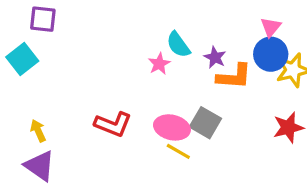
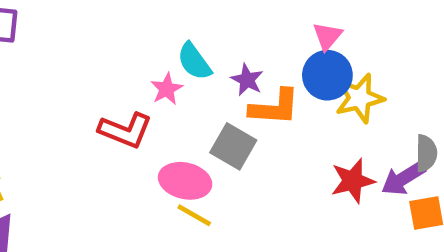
gray square: (205, 123) -> (233, 146), moved
red L-shape: (113, 124) -> (125, 130), moved

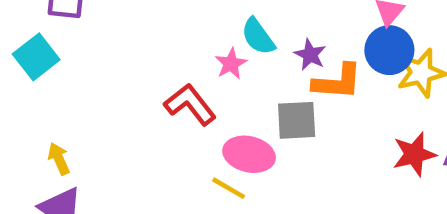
red L-shape: (125, 130) -> (190, 104), turned -150
gray square: (233, 146) -> (297, 120), turned -33
yellow line: (194, 215) -> (229, 188), moved

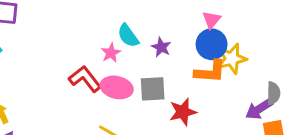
orange L-shape: (337, 82) -> (210, 72), moved
pink ellipse: (249, 154) -> (117, 87), moved
red star: (414, 154) -> (183, 112), moved

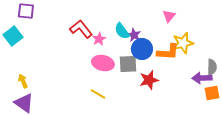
cyan semicircle: (128, 36) -> (122, 31), moved
blue circle: (212, 44) -> (142, 49), moved
red L-shape: (85, 79) -> (81, 29), moved
purple arrow: (259, 109) -> (202, 78), turned 30

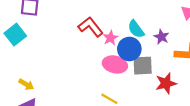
purple star: (134, 35) -> (161, 37), moved
blue circle: (142, 49) -> (129, 49), moved
yellow arrow: (23, 81) -> (26, 84), turned 144

